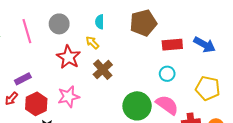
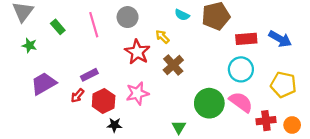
cyan semicircle: (100, 22) -> (182, 15), moved, turned -64
cyan circle: (167, 74) -> (241, 69), size x1.5

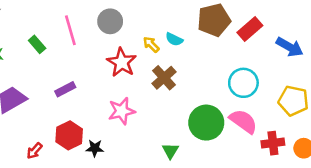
cyan semicircle: (182, 15) -> (174, 39), moved
green rectangle: (58, 27) -> (37, 44), moved
red rectangle: (246, 39) -> (250, 29), moved, turned -36
red arrow: (77, 96) -> (35, 151), moved
red hexagon: (104, 101) -> (69, 135), moved

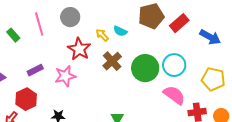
pink star: (122, 111) -> (65, 76), moved
green circle: (206, 123) -> (145, 68), moved
red hexagon: (69, 135) -> (26, 99), moved

